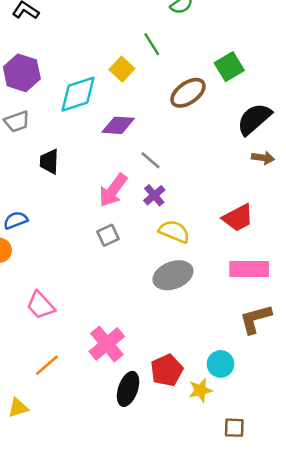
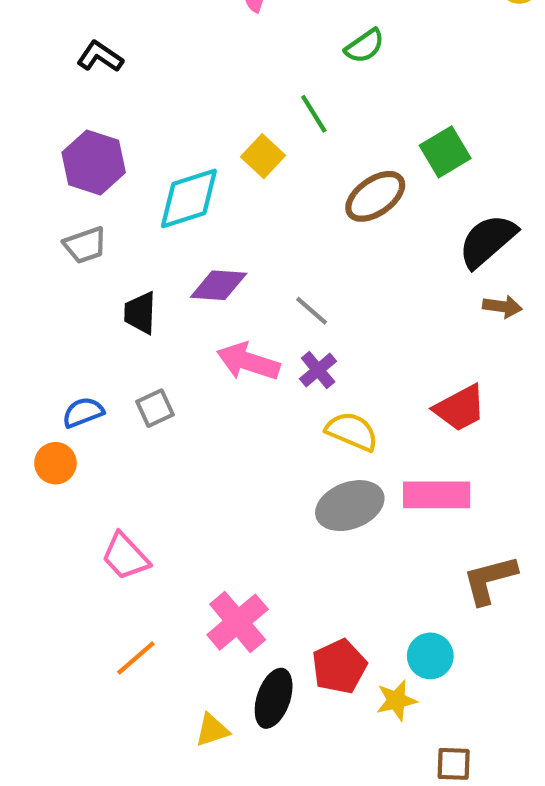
purple diamond: (118, 125) -> (219, 285), moved
pink arrow: (113, 190) -> (248, 362), turned 72
gray square: (108, 235) -> (155, 408), moved
pink rectangle: (249, 269) -> (437, 495), moved
yellow triangle: (18, 408) -> (212, 730), moved

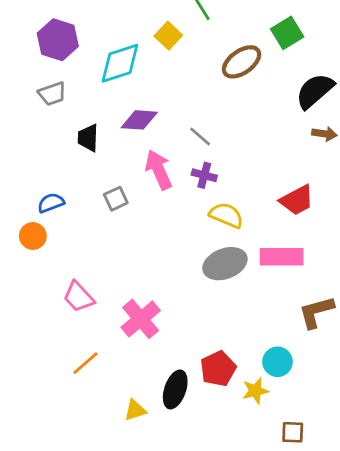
pink arrow: (248, 362) -> (159, 170), turned 48
purple cross: (318, 370) -> (204, 175), turned -35
gray square: (155, 408) -> (116, 199), moved
pink cross: (238, 622) -> (141, 319), moved

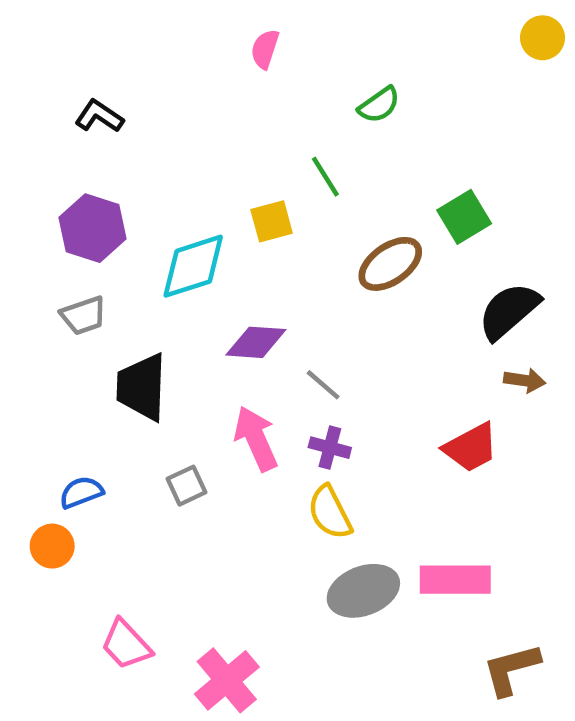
yellow square: (168, 36) -> (272, 221), turned 32
purple diamond: (139, 120) -> (256, 342), moved
black trapezoid: (88, 138) -> (142, 387), size x1.5
red trapezoid: (297, 200) -> (471, 448), moved
yellow semicircle: (226, 215) -> (330, 512), moved, turned -140

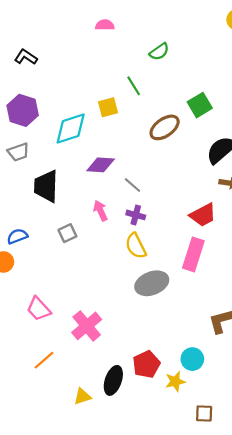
pink semicircle: (265, 49) -> (105, 25), turned 72
pink arrow: (256, 439) -> (101, 211), size x0.7
pink rectangle: (455, 580) -> (193, 254), moved, turned -72

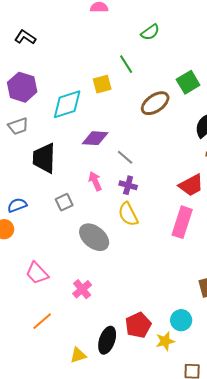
gray ellipse: (152, 283) -> (94, 237), moved, turned 60
pink cross: (87, 326) -> (82, 289), size x0.7

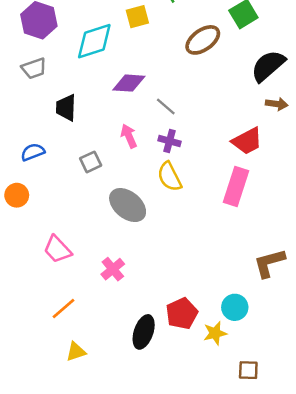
black trapezoid: (44, 158) -> (66, 108), size x0.7
blue semicircle: (17, 205) -> (33, 152), moved
yellow triangle: (78, 355) -> (76, 352), moved

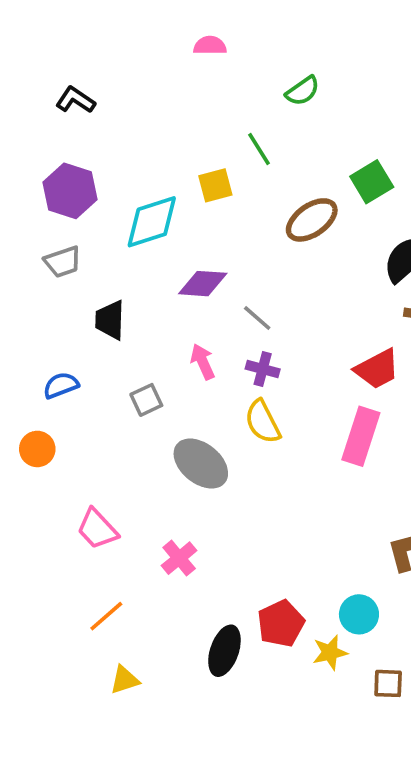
brown square: (248, 370) -> (388, 683), moved

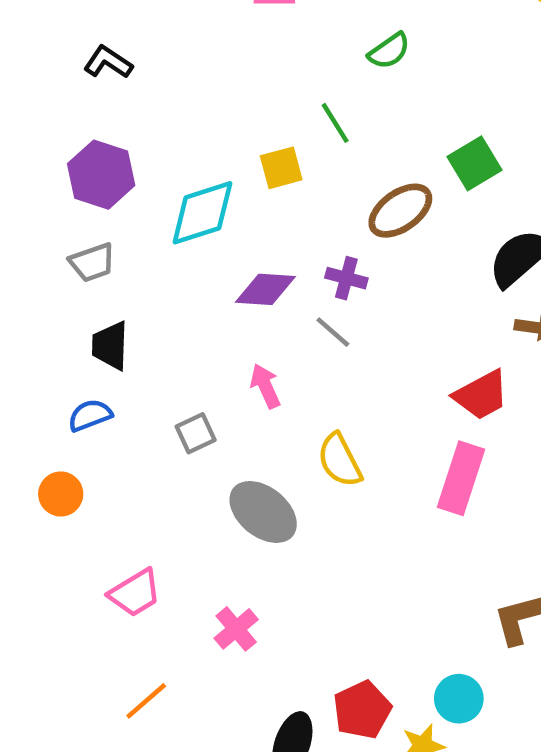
black trapezoid: (110, 320) -> (110, 346), moved
purple cross: (263, 369) -> (346, 278), moved
pink trapezoid: (97, 529) -> (135, 593), turned -78

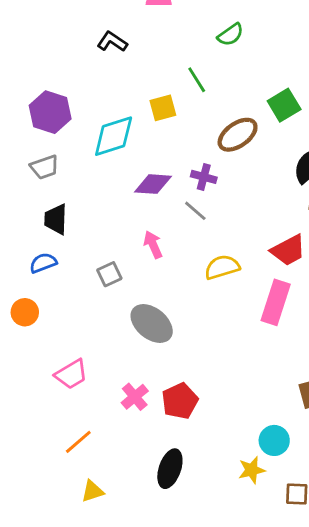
black L-shape: (108, 62) -> (112, 42), moved
yellow semicircle: (340, 460) -> (222, 267), moved, turned 100
red pentagon: (362, 710) -> (180, 401), moved

